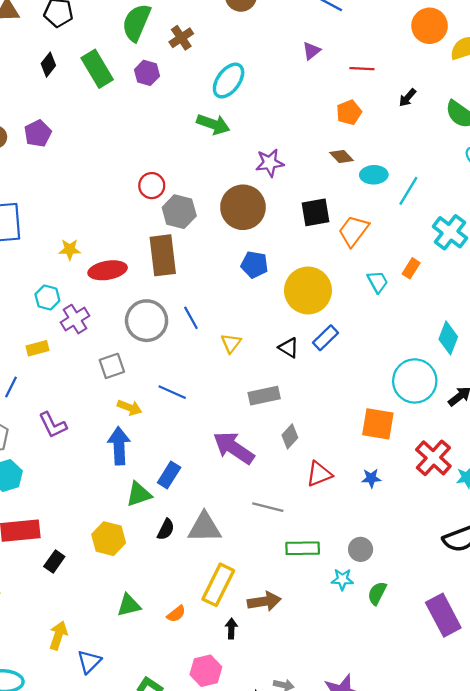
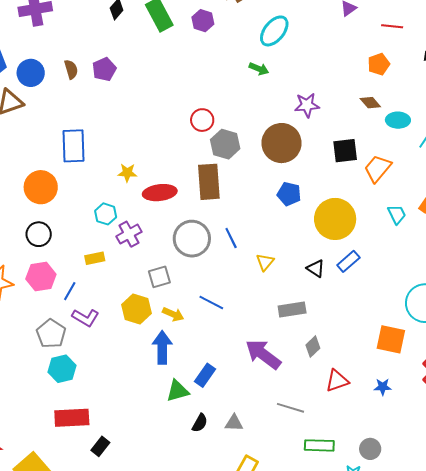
green arrow: (213, 124) -> (259, 69), size x0.7
purple L-shape: (53, 425) -> (86, 318), moved, turned -36
gray triangle: (205, 527) -> (234, 423), size x0.6
yellow hexagon: (109, 539) -> (136, 309), moved

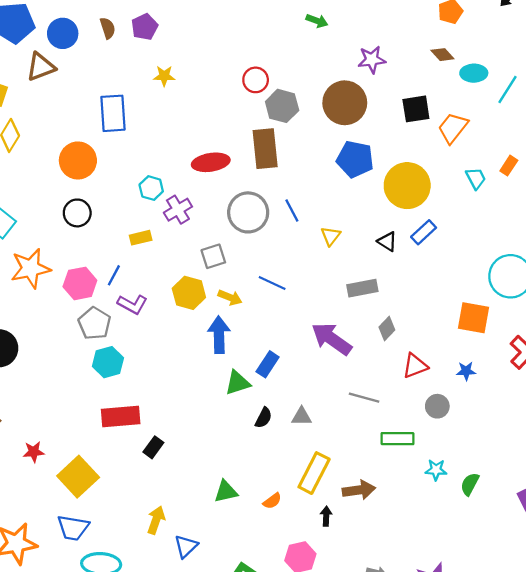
yellow star: (127, 173) -> (164, 76), moved
blue pentagon: (289, 194) -> (355, 159), size x1.4
pink hexagon: (41, 277) -> (80, 283), moved
gray circle: (370, 449) -> (437, 406), moved

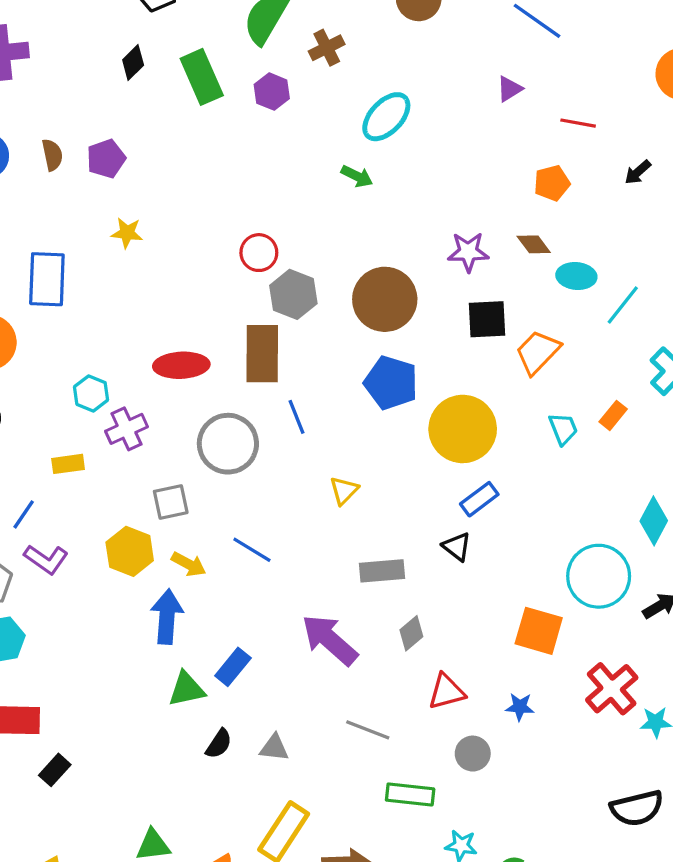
purple star: (372, 60) -> (468, 252), moved
blue line: (292, 210) -> (297, 417), moved
black triangle: (387, 241) -> (457, 547), moved

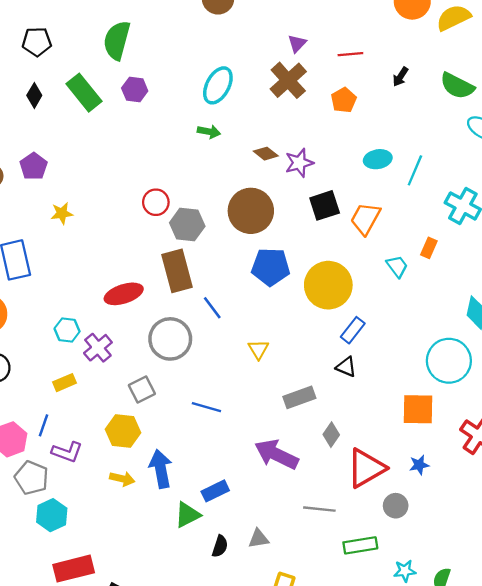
brown cross: (327, 48) -> (288, 80), moved, size x1.5
brown diamond: (534, 244) -> (266, 154), moved
yellow arrow: (189, 564) -> (122, 479), moved
blue rectangle: (233, 667) -> (215, 491), turned 40
red triangle: (446, 692) -> (366, 468), size x1.5

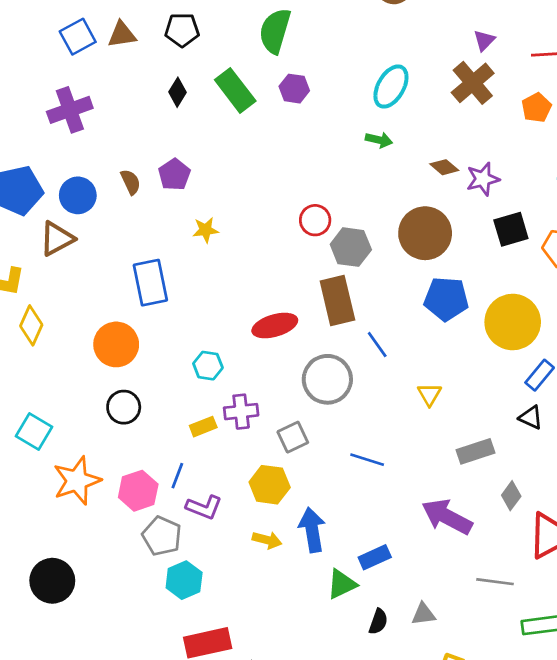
purple cross: (98, 348) -> (241, 412), moved, turned 32

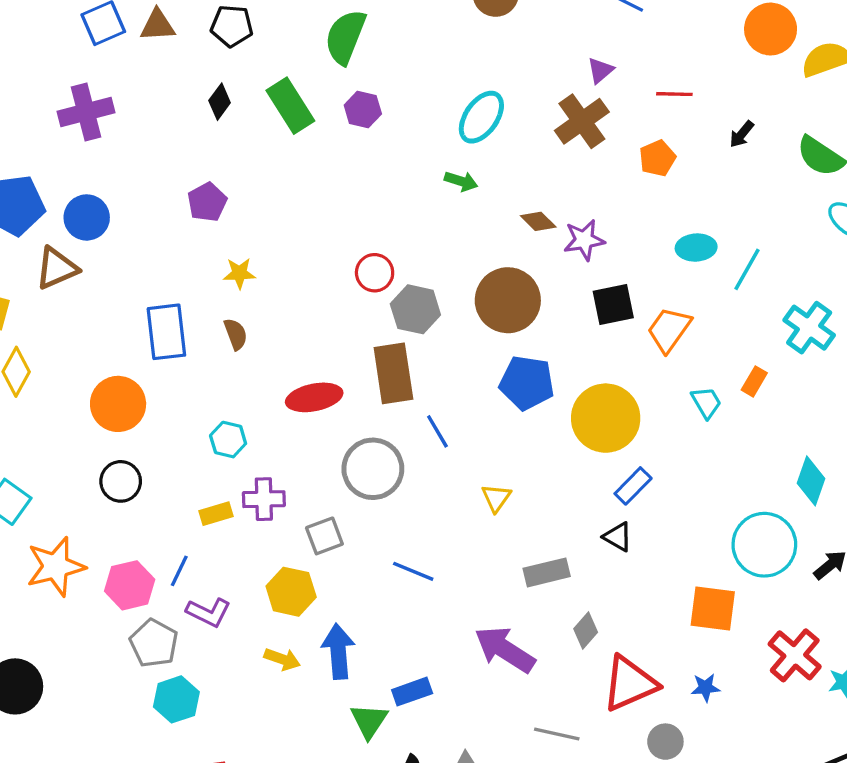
brown semicircle: (131, 182) -> (236, 334), moved
green triangle: (342, 584) -> (369, 721), turned -36

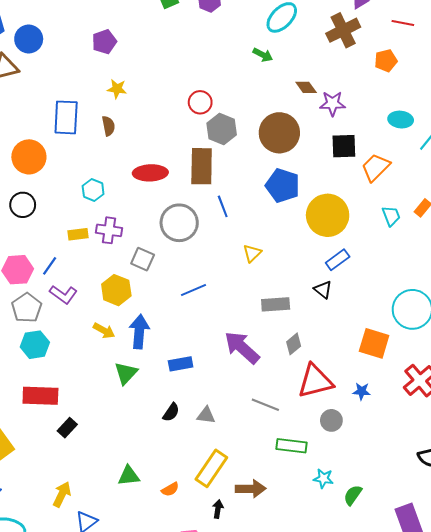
gray square: (324, 536) -> (143, 259), turned 35
blue line: (413, 571) -> (194, 290), turned -55
green triangle: (369, 721) -> (126, 373), moved

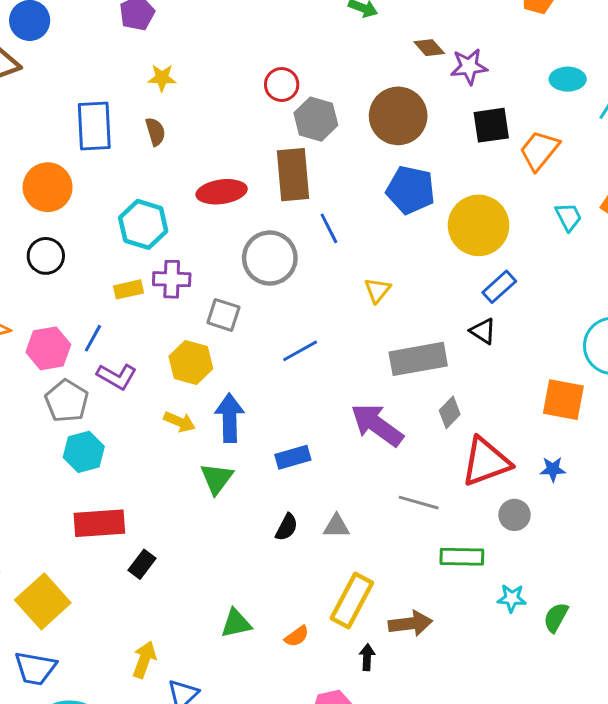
cyan hexagon: (93, 190) -> (143, 224), size x1.5
gray rectangle: (276, 304) -> (418, 359), size x1.4

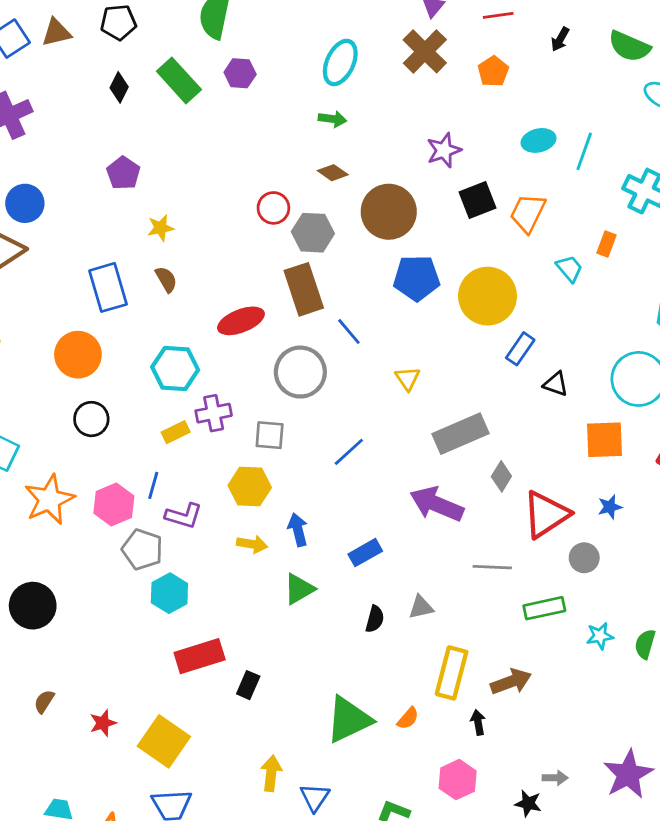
brown diamond: (429, 48) -> (333, 173), moved
black triangle: (483, 331) -> (556, 384), moved
blue arrow: (230, 418) -> (298, 530), size x0.7
green triangle: (217, 479) -> (299, 589), turned 36
green triangle: (236, 623) -> (349, 720), size x1.6

